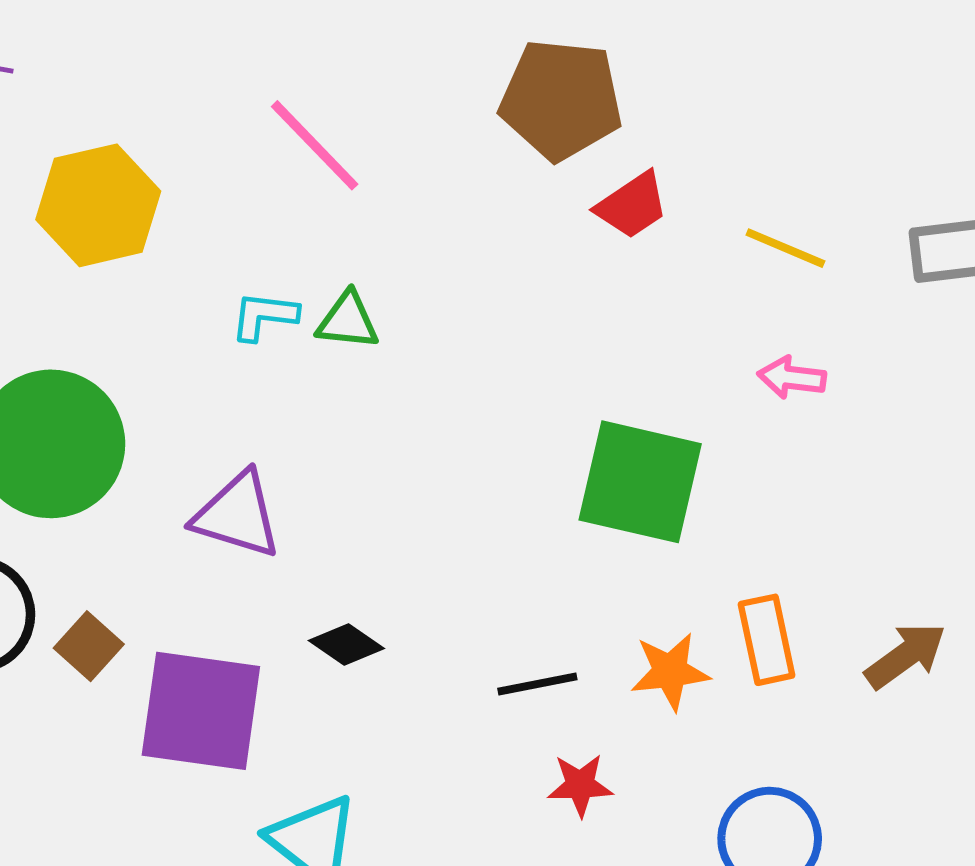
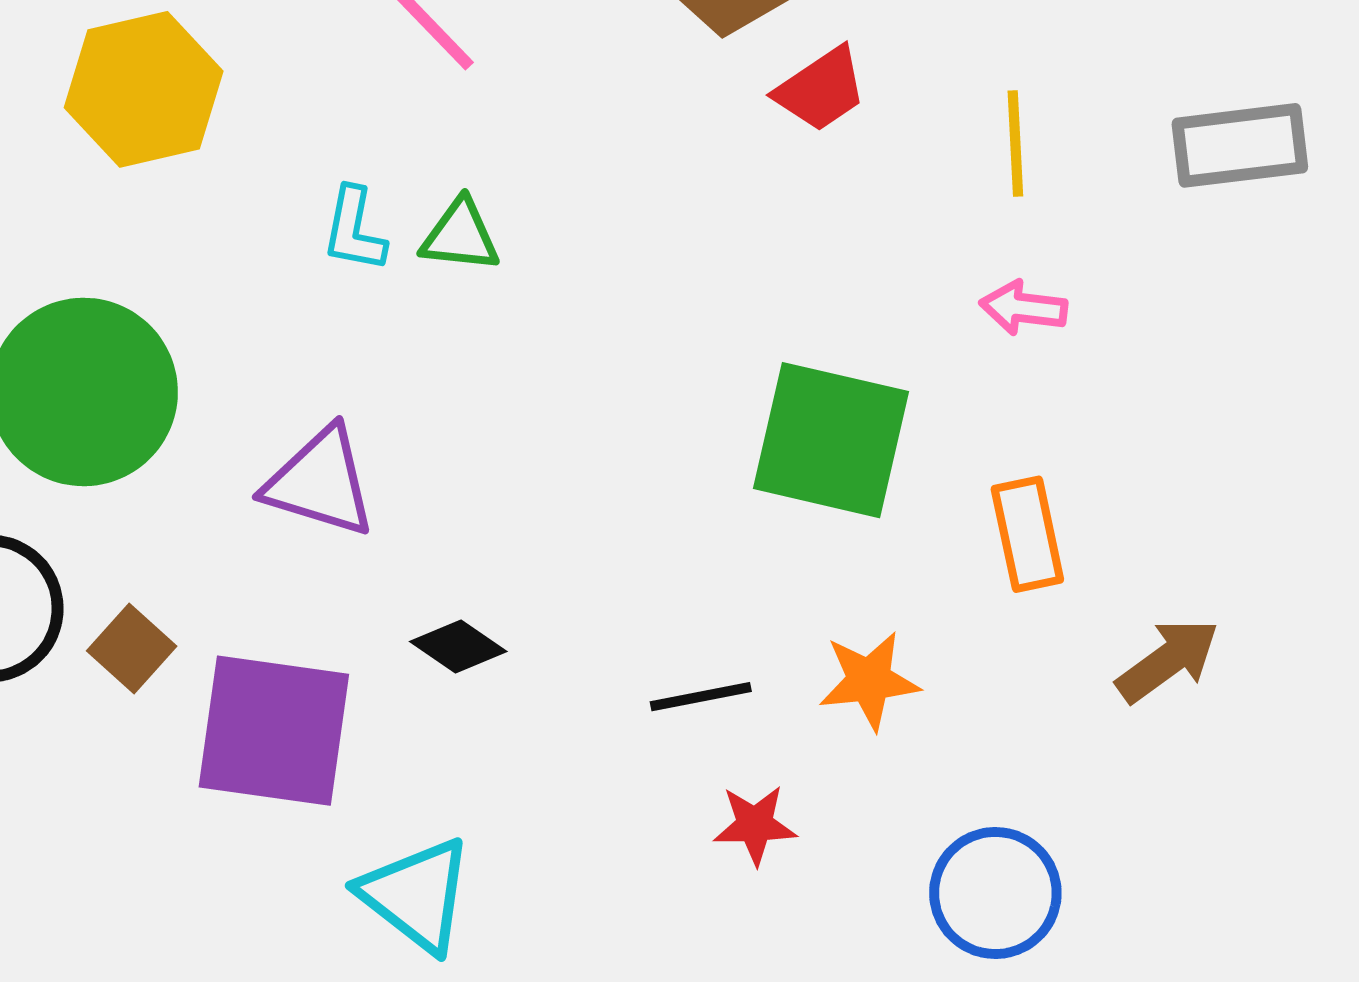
yellow line: (785, 248) -> (1015, 143), turned 64
cyan L-shape: (264, 316) -> (354, 230), turned -86
orange rectangle: (767, 640) -> (1027, 534), moved

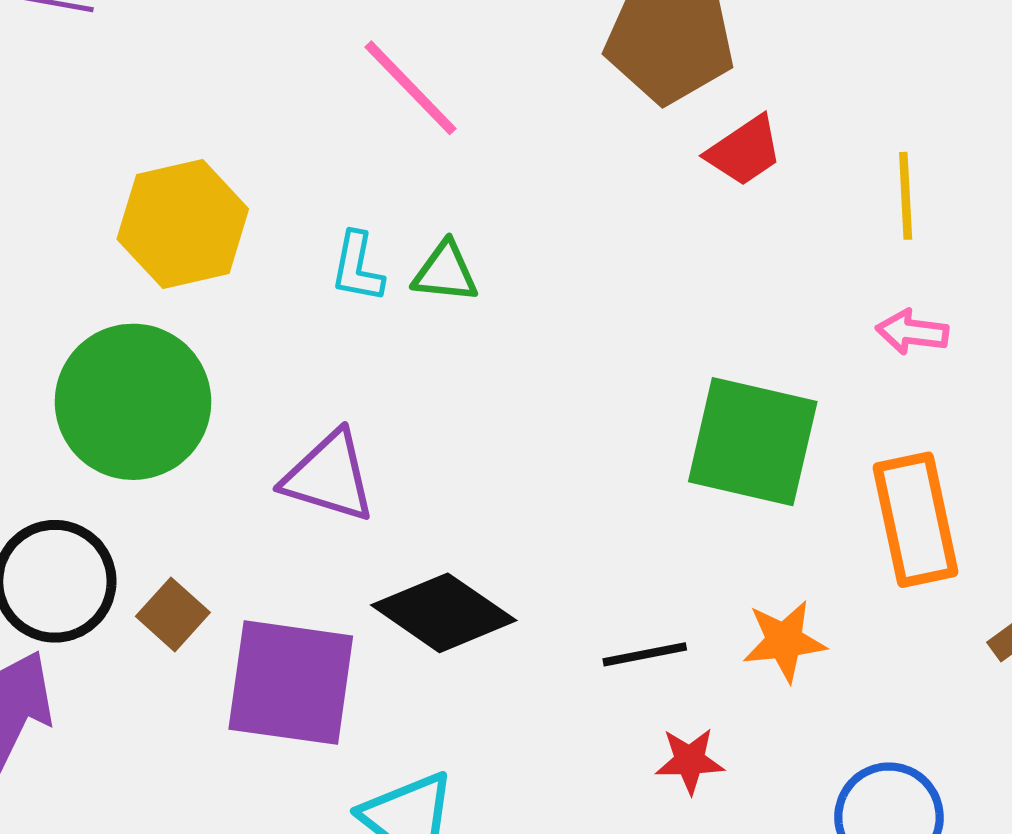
yellow hexagon: (144, 89) -> (183, 224), moved
orange rectangle: (1027, 534) -> (916, 520), size x1.4
black diamond: (458, 646) -> (444, 613), size x1.8

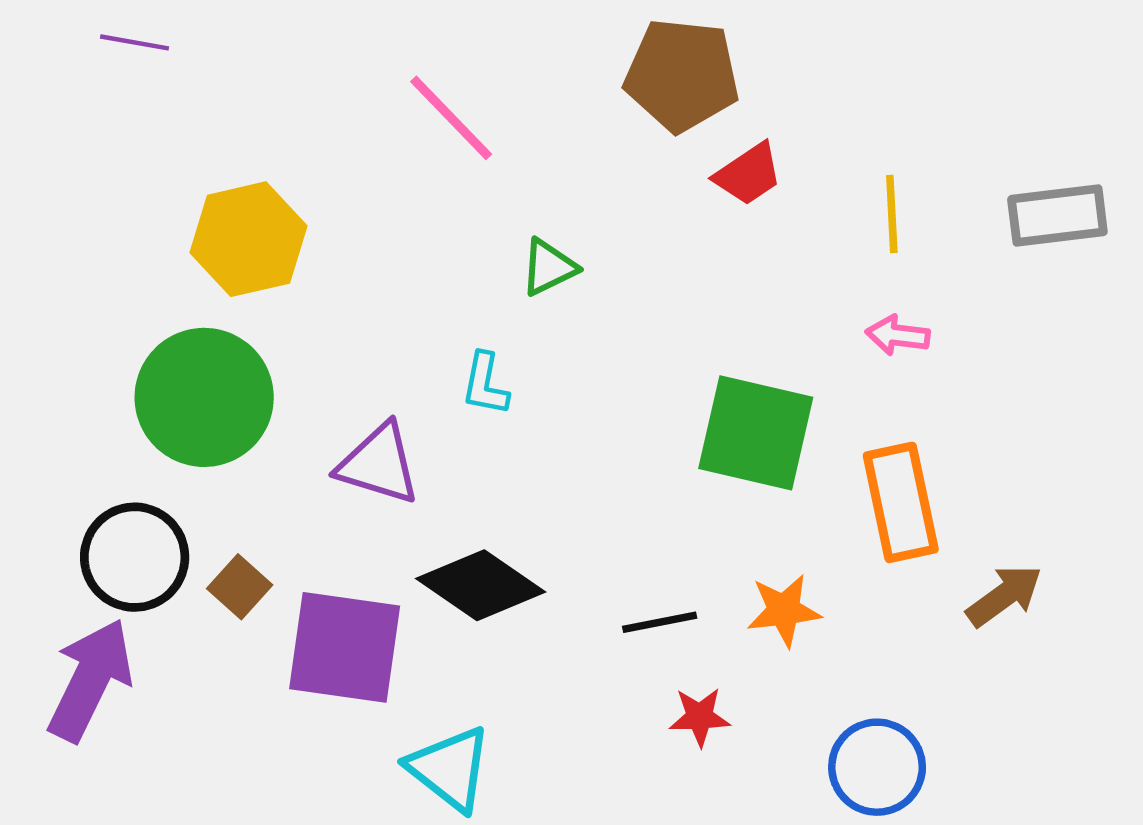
cyan L-shape: (357, 267) -> (485, 384), moved
green triangle: (445, 272) -> (549, 267), moved, turned -32

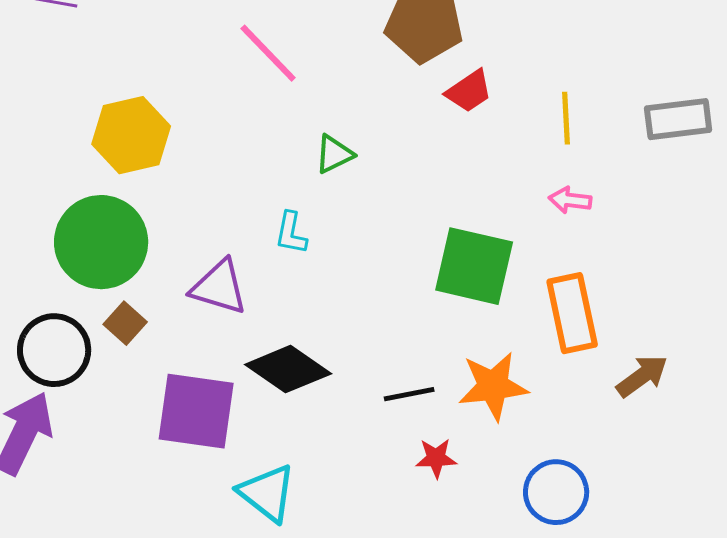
brown square: (240, 587) -> (125, 323), moved
orange star: (784, 610) -> (493, 386), size x1.4

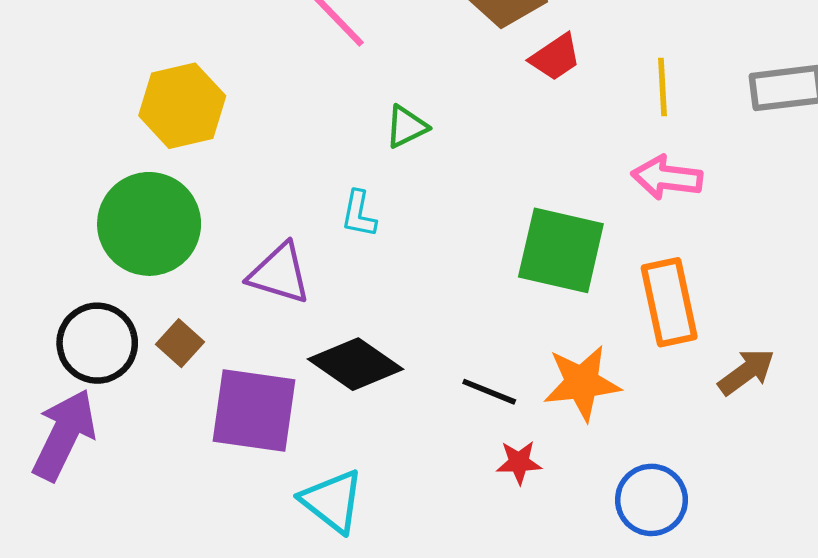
pink arrow: (570, 200) -> (667, 178), size x1.5
brown square: (125, 323) -> (180, 343), moved
black line: (409, 394) -> (489, 392), turned 33

